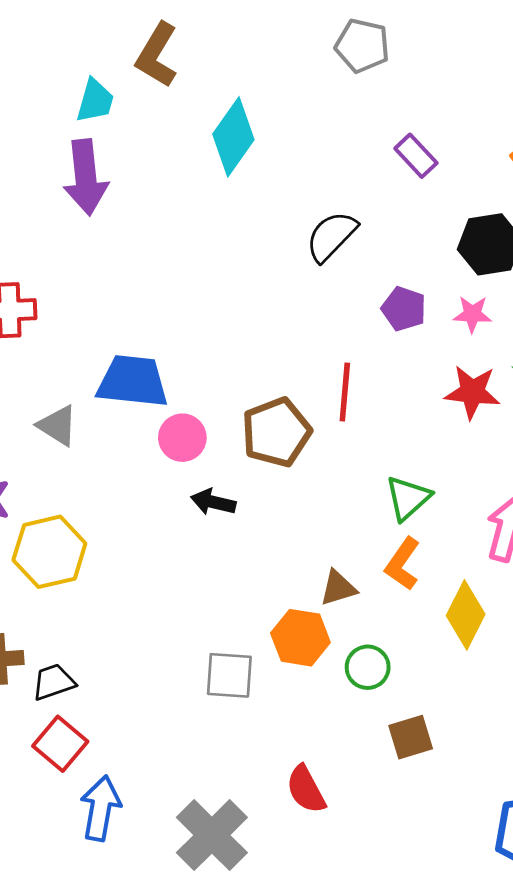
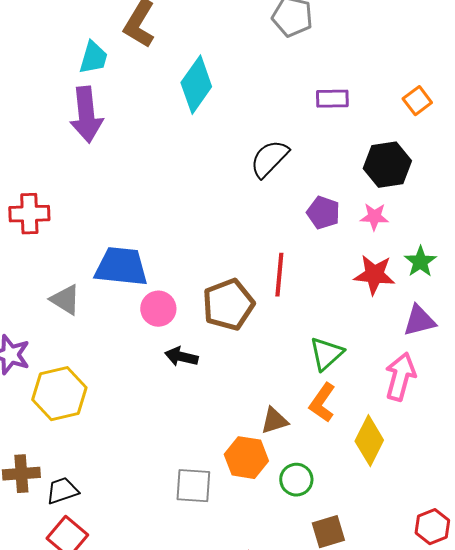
purple rectangle: (416, 156) -> (332, 99), turned -48

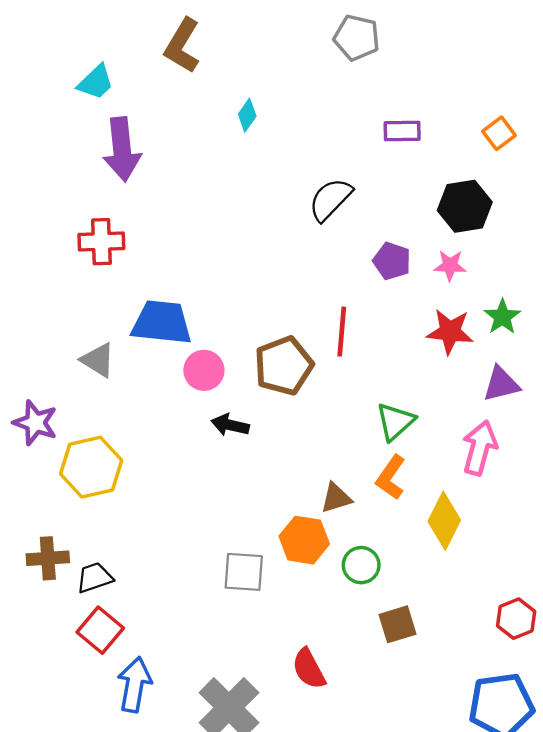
cyan trapezoid: (93, 58) -> (96, 82), moved, turned 30
cyan diamond: (196, 85) -> (247, 115), size x0.5
red cross: (29, 214) -> (101, 242), moved

